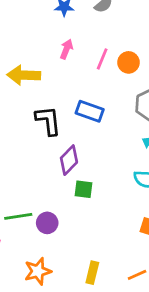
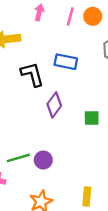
green square: (83, 189) -> (92, 118), moved

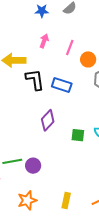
orange circle: (93, 16) -> (88, 59), moved
black L-shape: (32, 74) -> (35, 80), moved

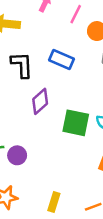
black L-shape: (35, 80) -> (22, 65), moved
green square: (78, 135) -> (76, 123), size x1.6

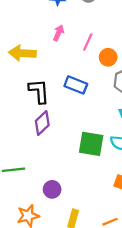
purple diamond: (40, 101) -> (42, 123), moved
purple circle: (17, 155) -> (52, 189), moved

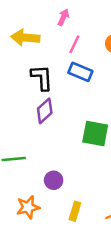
pink line: (88, 42) -> (74, 44), moved

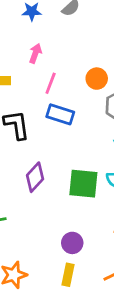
purple diamond: (45, 111) -> (35, 177), moved
purple circle: (54, 180) -> (72, 243), moved

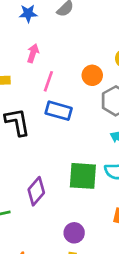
purple diamond: (35, 177) -> (36, 191), moved

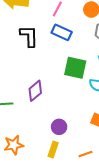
green square: (83, 176) -> (75, 68), moved

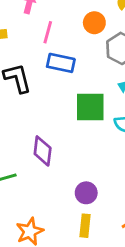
purple diamond: (35, 91) -> (43, 151), turned -30

